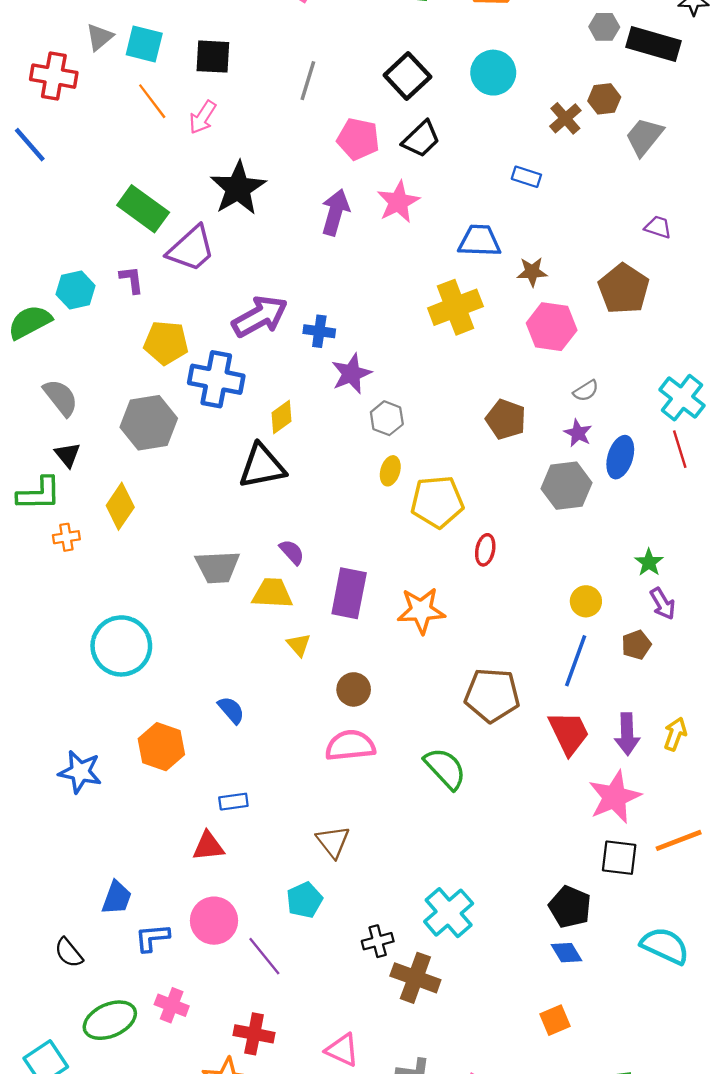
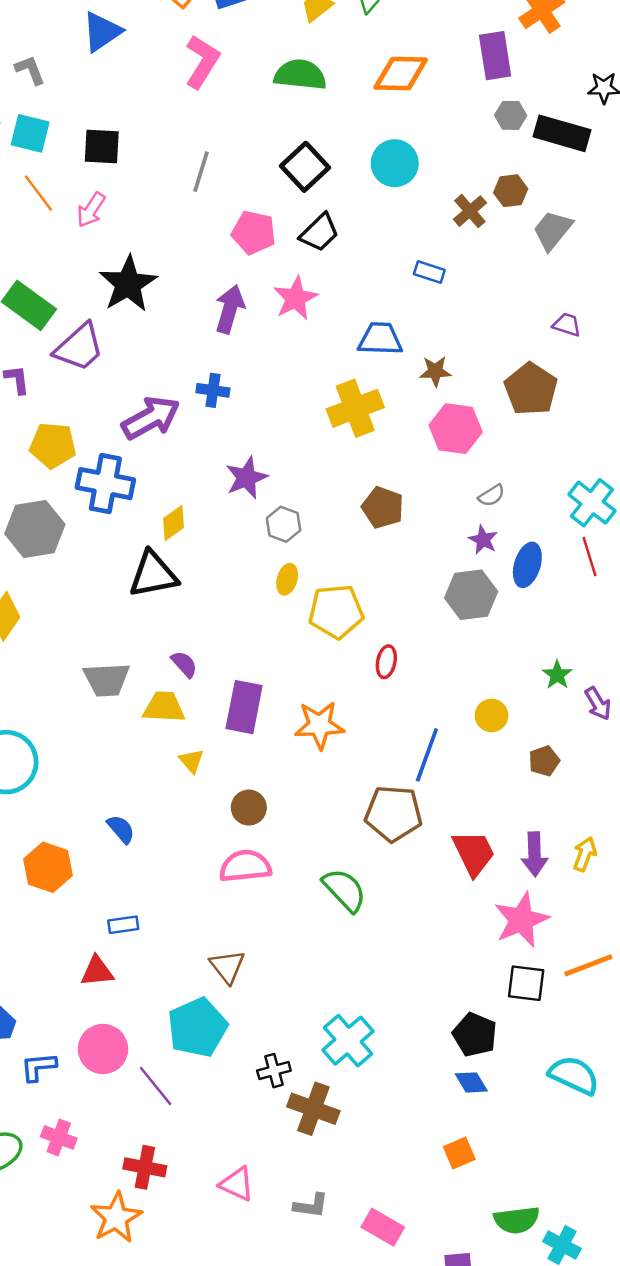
blue cross: (319, 331) -> (213, 390), moved
brown pentagon: (506, 419) -> (383, 507), moved
purple arrow: (663, 604) -> (598, 704), moved
blue line: (576, 661) -> (427, 755), moved
cyan pentagon: (304, 900) -> (197, 1027), size x1.6

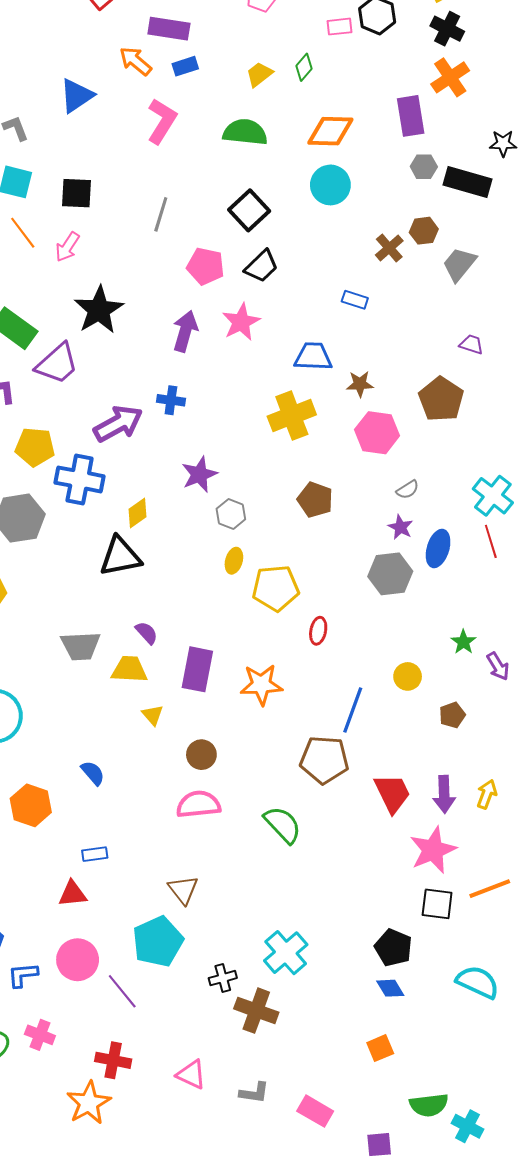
cyan circle: (395, 163) -> (330, 185), moved

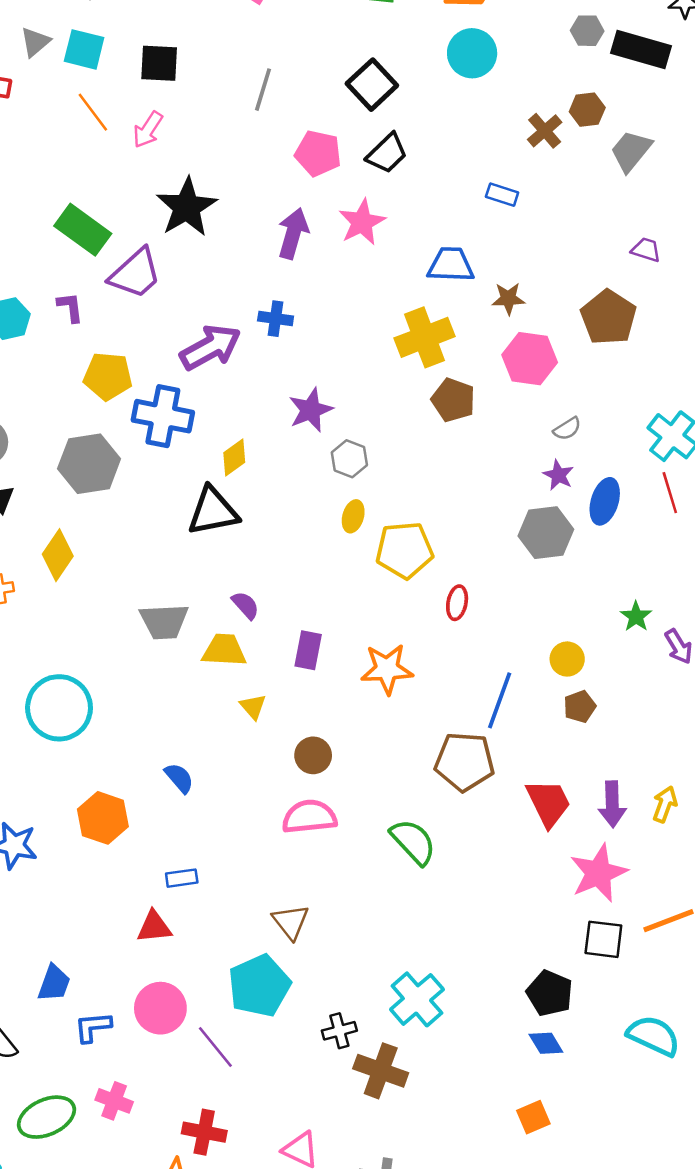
brown pentagon: (315, 500) -> (453, 400), moved
purple rectangle: (197, 669) -> (308, 650), size x0.7
brown pentagon: (452, 715) -> (580, 707), moved

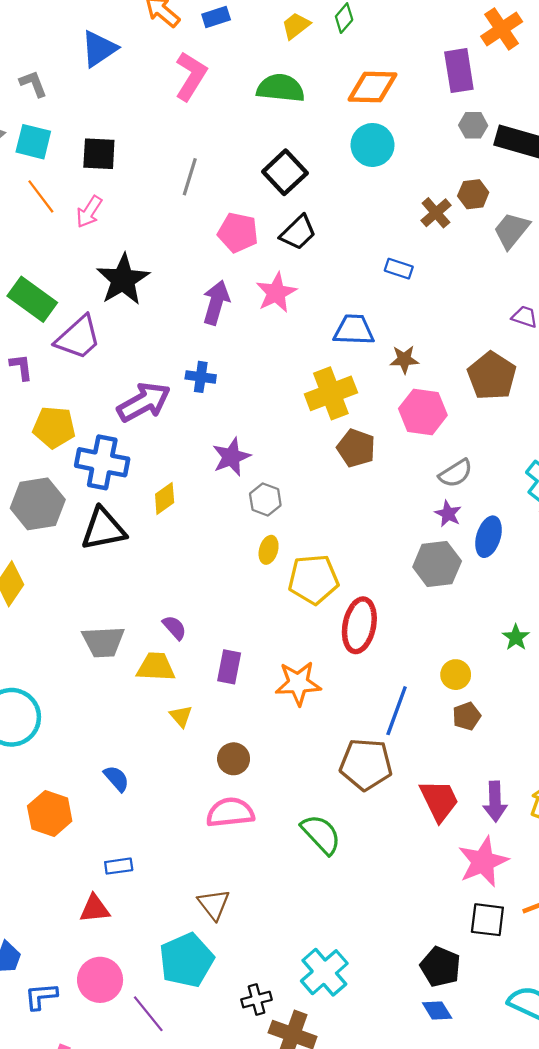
gray semicircle: (567, 429) -> (456, 473), size x1.4
black triangle: (213, 511) -> (103, 529), moved
red ellipse: (457, 603) -> (359, 625), size x1.8

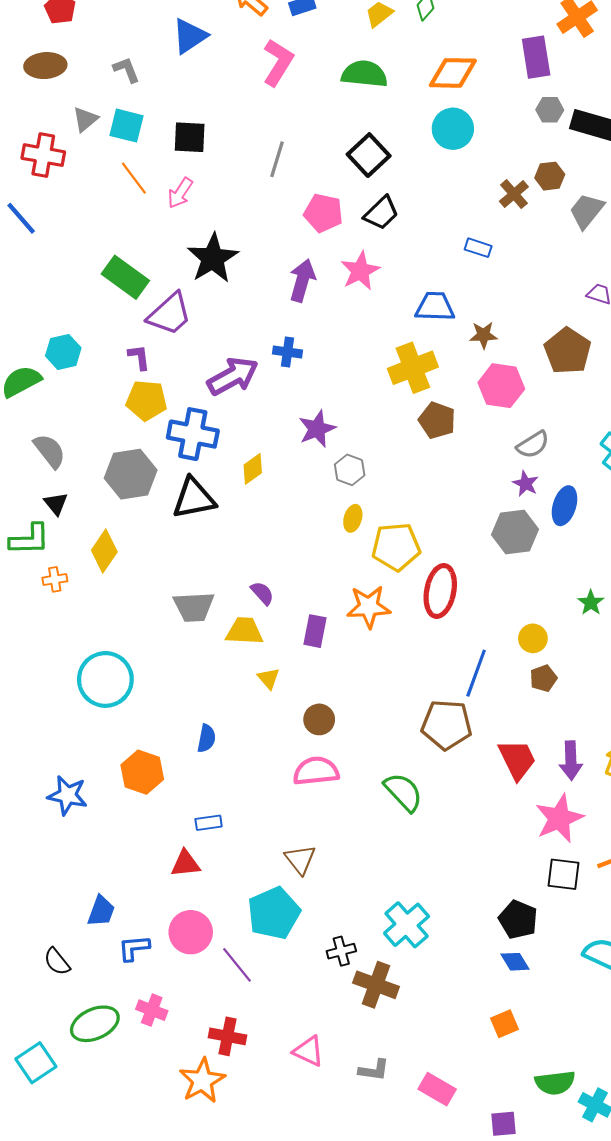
purple L-shape: (21, 367) -> (139, 357), moved
orange star: (298, 683) -> (369, 607), moved
blue semicircle: (116, 779) -> (206, 738), turned 52

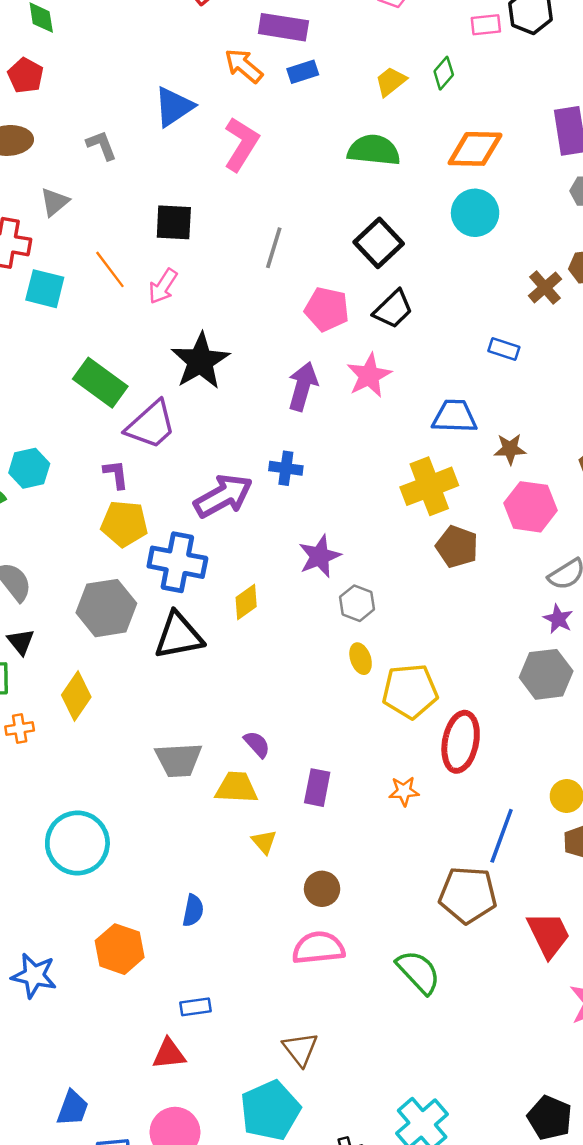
pink L-shape: (278, 62) -> (241, 144), moved
cyan square: (126, 126) -> (45, 289), moved
yellow ellipse: (353, 518) -> (361, 659), turned -35
orange star: (369, 607) -> (404, 791), moved, size x0.6

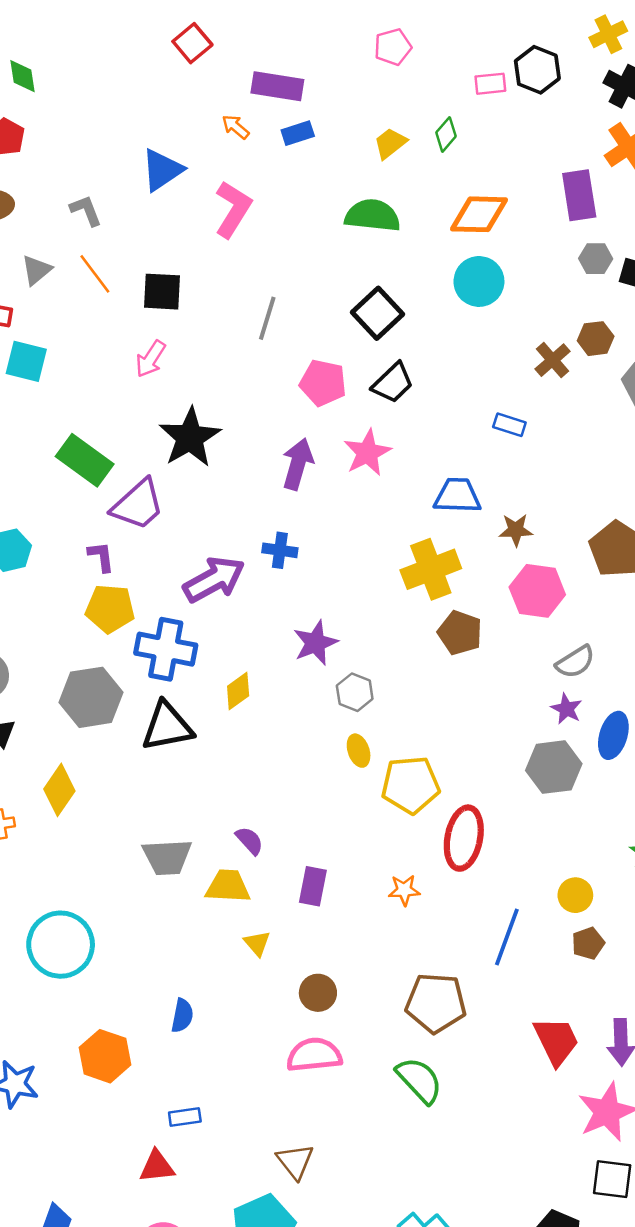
orange arrow: (244, 66) -> (236, 127), size x0.7
orange line: (110, 269) -> (95, 274), moved
brown pentagon: (468, 895) -> (436, 1003), moved

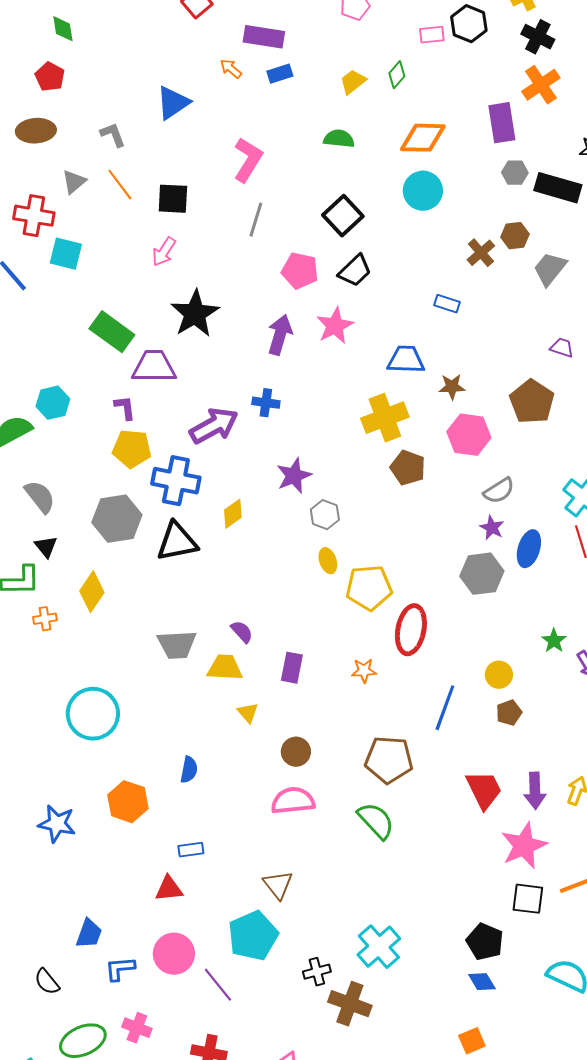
pink L-shape: (233, 209) -> (248, 160), moved
green semicircle: (372, 216) -> (339, 139), size x0.7
purple trapezoid: (138, 505) -> (154, 367), turned -138

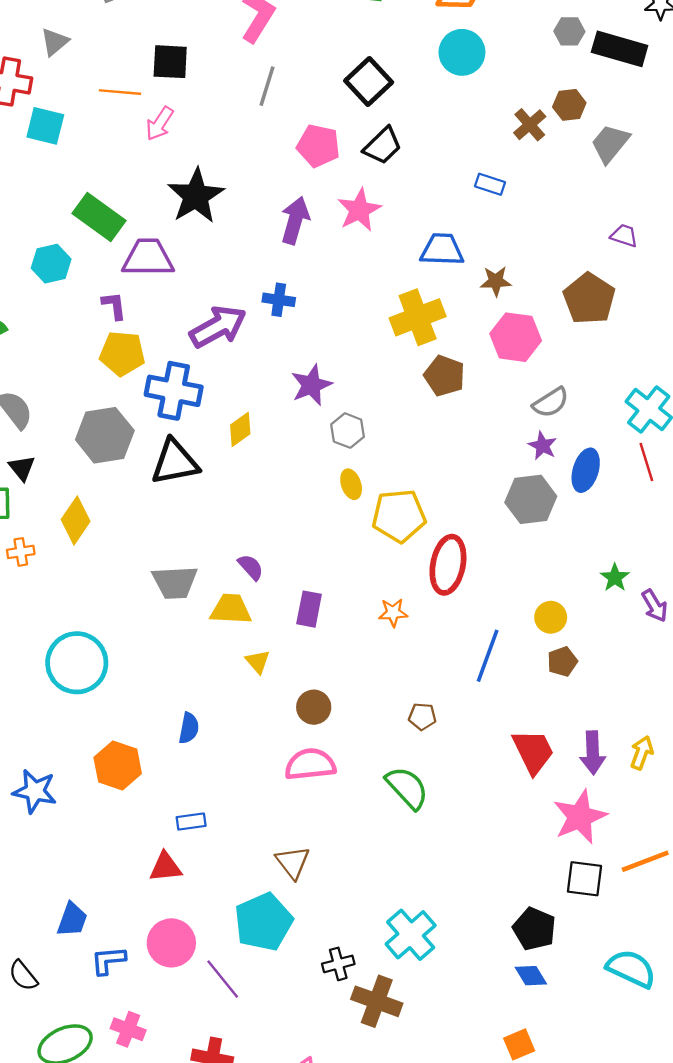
orange line: (120, 185) -> (120, 92), moved, turned -48
cyan hexagon: (53, 403) -> (51, 264), moved
brown pentagon: (389, 760) -> (422, 716), size x0.5

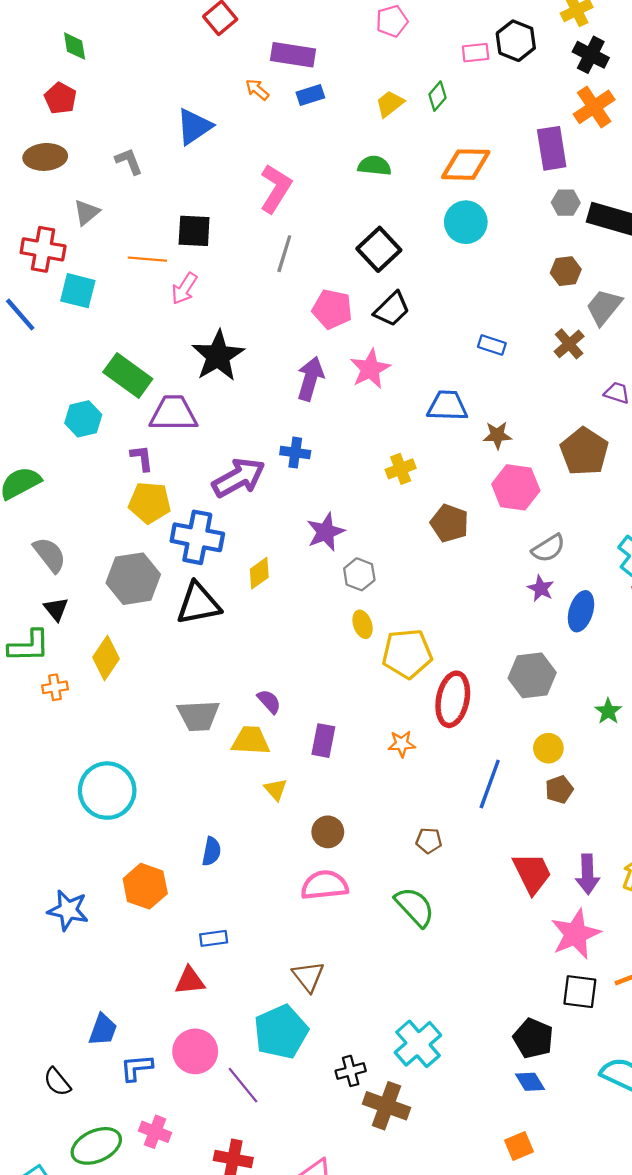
brown cross: (530, 125) -> (569, 344), moved
yellow cross: (418, 317) -> (401, 469), moved, size x0.6
gray hexagon: (531, 499) -> (532, 675), moved

